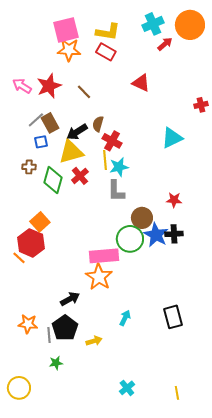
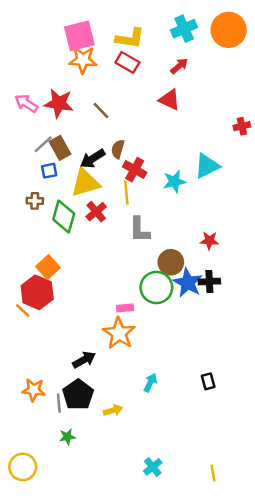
red arrow: (165, 44) -> (179, 66), moved
red star: (49, 86) -> (59, 103), turned 30
cyan star: (119, 167) -> (174, 182), moved
pink rectangle: (104, 256) -> (125, 308), size x0.5
black rectangle: (173, 317) -> (208, 381), size x0.6

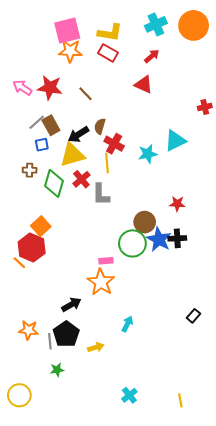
gray L-shape: (140, 230) -> (101, 195), moved
black rectangle: (208, 381) -> (194, 316), moved, turned 56

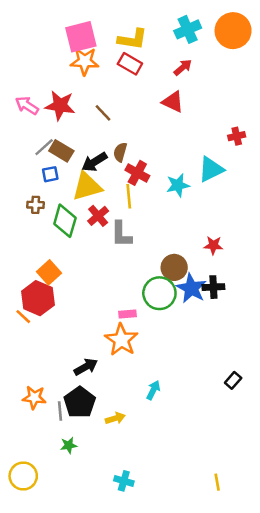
red cross: (205, 107) -> (237, 136), moved
brown rectangle: (51, 125) -> (61, 151), turned -30
cyan cross: (129, 395) -> (124, 481), moved, turned -35

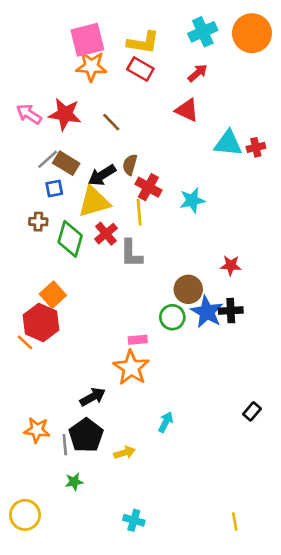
cyan triangle: (211, 169) -> (228, 143), moved, turned 32
green circle: (159, 293) -> (172, 317), size x0.7

